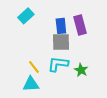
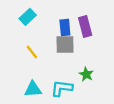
cyan L-shape: (58, 64) -> (62, 88), moved
yellow line: (34, 67) -> (32, 52), moved

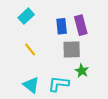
gray square: (65, 45) -> (72, 50), moved
cyan triangle: (33, 89) -> (31, 85), turned 42

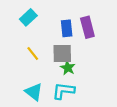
gray square: (72, 50) -> (62, 54), moved
green star: (82, 71) -> (68, 68), moved

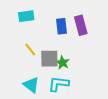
cyan rectangle: (28, 17) -> (26, 16), turned 35
gray square: (62, 54) -> (49, 59), moved

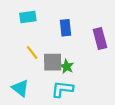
purple rectangle: (81, 25) -> (100, 38), moved
cyan triangle: (31, 85) -> (20, 88), moved

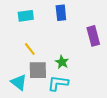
blue rectangle: (66, 28) -> (61, 13), moved
gray square: (53, 62) -> (38, 70), moved

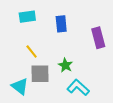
blue rectangle: (61, 13) -> (61, 24), moved
cyan L-shape: (58, 83) -> (78, 87), moved, turned 35

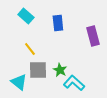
cyan rectangle: (27, 17) -> (26, 16), turned 49
green star: (65, 65) -> (60, 70), moved

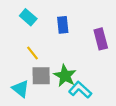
green star: (60, 70) -> (65, 76), size x1.5

